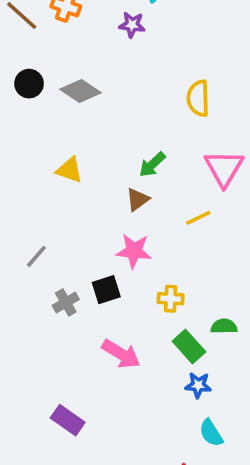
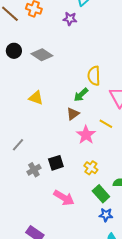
yellow semicircle: (198, 98) -> (94, 76), moved
yellow line: (198, 218) -> (106, 124), turned 56
pink star: (134, 251) -> (86, 135), moved, turned 30
yellow cross: (171, 299) -> (91, 168), turned 32

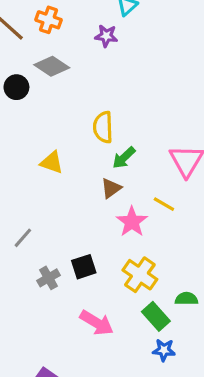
gray diamond: (42, 55) -> (52, 66), moved
yellow semicircle: (94, 76) -> (103, 127), moved
yellow cross: (91, 168) -> (140, 275), size x1.5

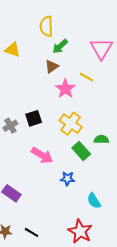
blue star: (164, 350) -> (67, 179), moved

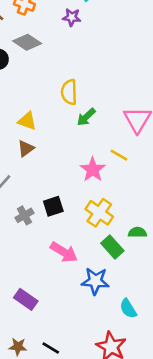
brown triangle: (52, 67) -> (26, 148), moved
blue star: (67, 179) -> (95, 281), size x1.5

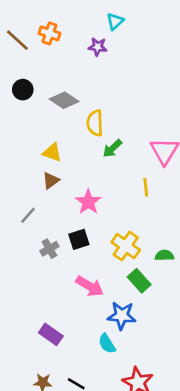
gray diamond: (27, 42) -> (64, 100), moved
yellow line: (119, 155) -> (146, 187), turned 54
pink star: (93, 169) -> (88, 202), moved
green semicircle: (137, 232) -> (164, 255), moved
cyan semicircle: (128, 309) -> (107, 344), moved

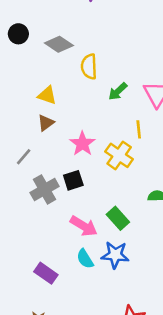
green arrow: (112, 148) -> (118, 91), moved
yellow cross: (126, 246) -> (119, 155), moved
gray cross: (49, 249) -> (45, 189), size x1.5
green rectangle: (139, 281) -> (118, 218), moved
cyan semicircle: (107, 344) -> (85, 259), moved

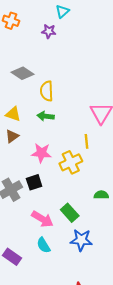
green arrow: (118, 91) -> (46, 116), moved, turned 49
pink star: (82, 144) -> (41, 153), turned -30
yellow cross: (119, 155) -> (71, 162), turned 30
blue star: (115, 255) -> (81, 240), moved

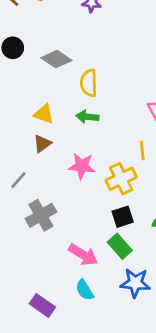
black square: (34, 182) -> (123, 217), moved

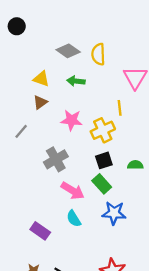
gray diamond: (56, 59) -> (68, 51), moved
yellow semicircle: (89, 83) -> (98, 54), moved
gray cross: (41, 215) -> (56, 159), moved

